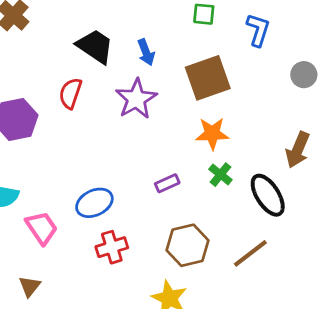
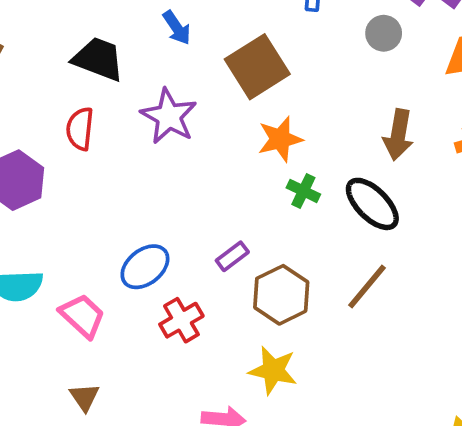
blue arrow: (146, 52) -> (177, 28), moved
purple rectangle: (167, 183) -> (232, 256), moved

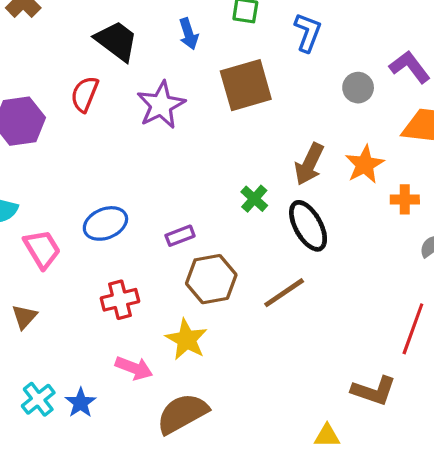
brown arrow: (398, 135) -> (309, 164), moved
orange star: (280, 139) -> (365, 164), moved, turned -30
red cross: (181, 320) -> (120, 300), moved

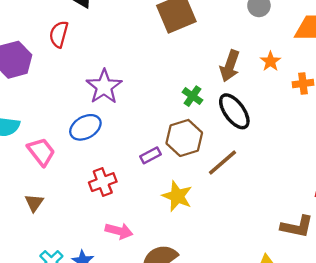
purple star: (161, 105) -> (104, 87), moved
orange star: (365, 164) -> (270, 61), size x0.7
purple rectangle: (180, 236) -> (150, 155), moved
brown hexagon: (211, 279) -> (184, 138), moved
yellow star: (186, 340) -> (177, 196), moved

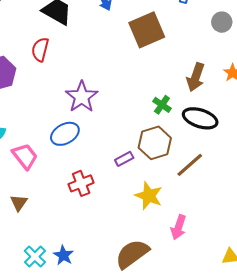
black ellipse: (234, 111) -> (200, 118), turned -36
pink arrow: (119, 231) -> (178, 227), moved, turned 95

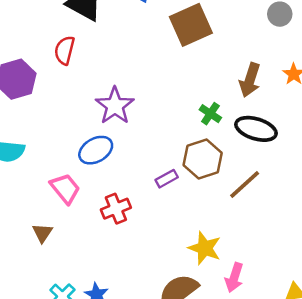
pink trapezoid: (25, 156) -> (65, 188), moved
yellow star: (149, 196) -> (205, 248), moved
pink arrow: (178, 227) -> (234, 278), moved

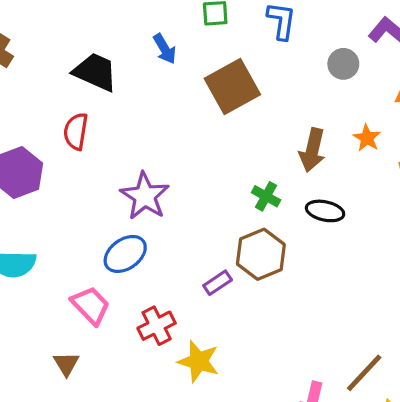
black ellipse: (256, 129) -> (325, 211), size x0.7
brown line: (245, 184) -> (364, 373), moved
yellow star: (205, 248) -> (199, 361), moved

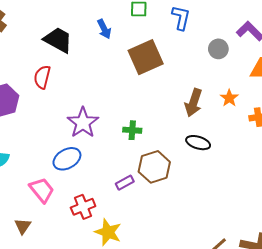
green cross: (266, 196) -> (132, 130), moved, turned -30

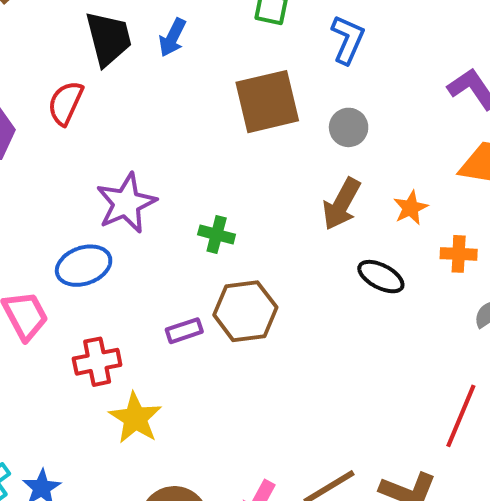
blue arrow: (104, 29) -> (172, 37), moved, turned 42
black trapezoid: (58, 40) -> (108, 38), turned 36
gray circle: (218, 49) -> (349, 127), moved
black ellipse: (198, 143) -> (381, 277), moved

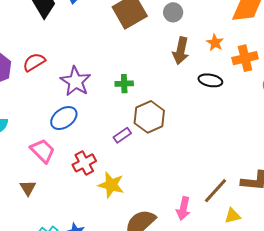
red semicircle: (66, 103) -> (34, 62), moved, turned 50
orange cross: (459, 254) -> (245, 58), size x1.4

